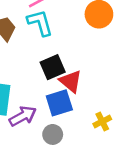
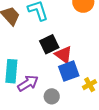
blue square: (59, 103) -> (69, 71), moved

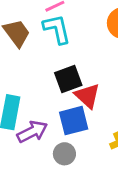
blue square: (69, 71) -> (74, 121), moved

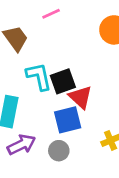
cyan L-shape: (57, 29) -> (39, 76), moved
purple arrow: (32, 132) -> (21, 145), moved

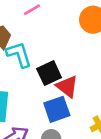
cyan L-shape: (39, 76) -> (19, 55), moved

